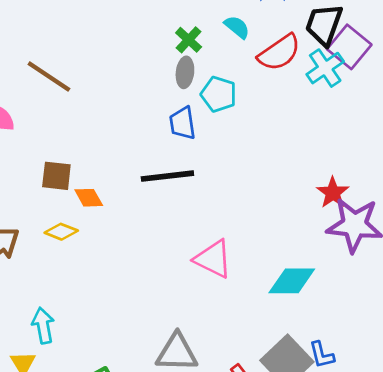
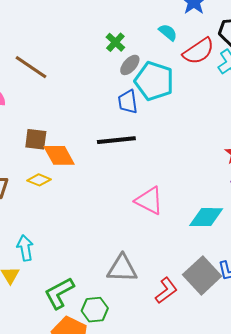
green cross: (189, 40) -> (115, 42), moved
gray ellipse: (185, 72) -> (130, 65), turned 35
cyan pentagon: (219, 94) -> (154, 81), size x1.5
orange diamond: (89, 198) -> (59, 155), size x1.5

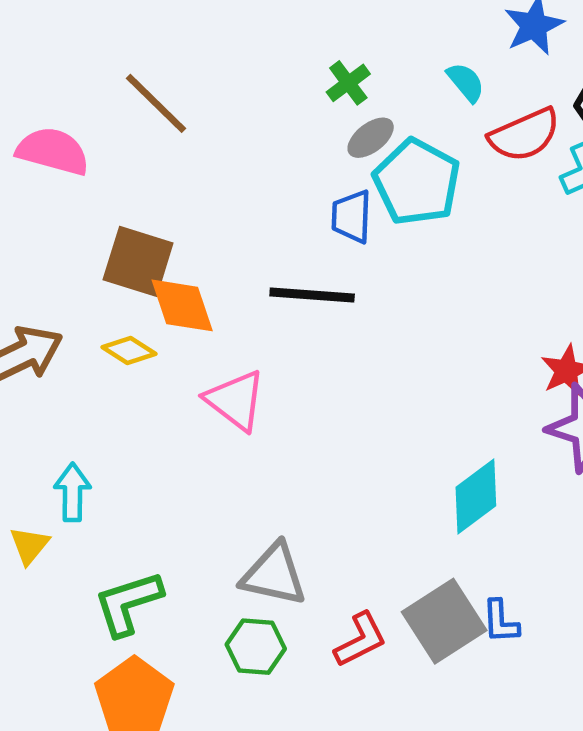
brown square: (36, 139) -> (138, 261), size x1.4
pink triangle: (149, 201) -> (235, 400), moved
cyan diamond: (206, 217) -> (476, 497), turned -48
green hexagon: (95, 310) -> (256, 647), moved

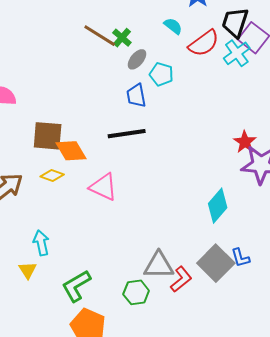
brown line: (156, 103) -> (100, 36), moved
cyan pentagon: (417, 182) -> (161, 74), size x0.6
gray triangle: (274, 575) -> (159, 265), moved

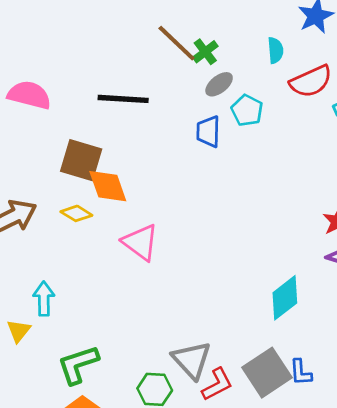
cyan semicircle: (173, 26) -> (275, 50), turned 36
black line: (127, 134) -> (123, 99), moved
gray triangle: (159, 265) -> (192, 360), turned 36

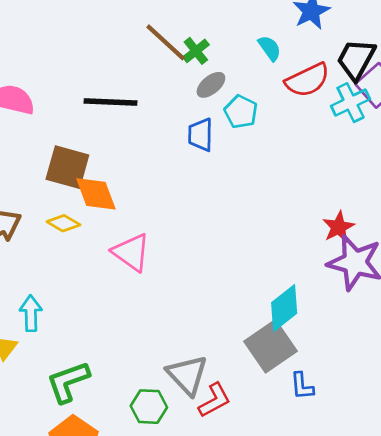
cyan semicircle: (275, 50) -> (270, 48), turned -30
gray square: (267, 373) -> (271, 346), moved

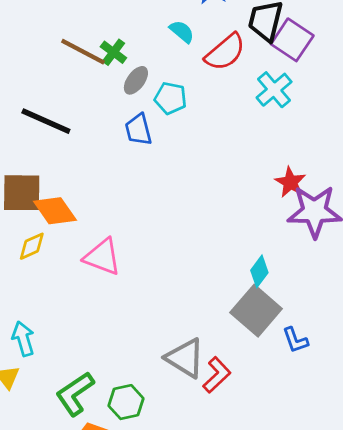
black line: (110, 102) -> (46, 121), turned 36
cyan cross: (351, 103) -> (274, 90), moved
yellow diamond: (63, 223) -> (32, 246), turned -40
cyan diamond: (284, 308) -> (259, 271), size x0.7
green hexagon: (149, 407) -> (126, 402), moved

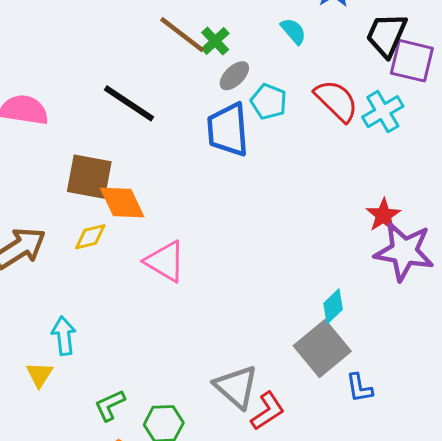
purple square: (292, 40) -> (412, 61), turned -30
red semicircle: (225, 52) -> (336, 101), moved, turned -105
blue trapezoid: (138, 130) -> (228, 130), size x1.5
green L-shape: (75, 394) -> (110, 405), size x0.7

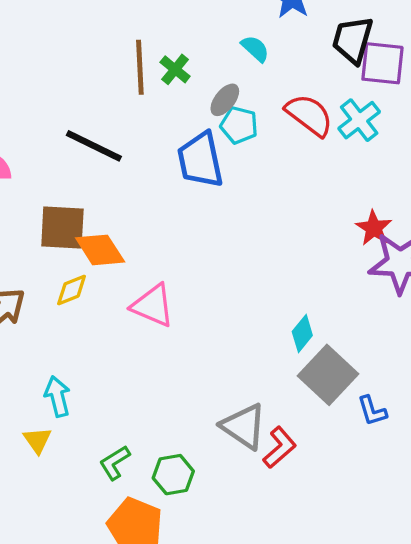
brown line: (182, 35) -> (140, 67), turned 57
gray ellipse: (234, 76) -> (225, 100), moved
cyan diamond: (333, 306) -> (302, 333), moved

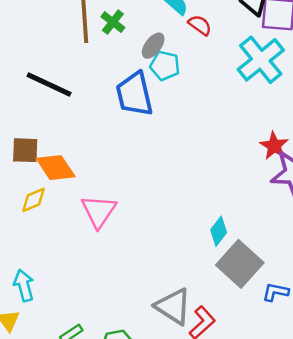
red semicircle: (309, 115) -> (200, 25), moved, size x0.6
cyan cross: (359, 120) -> (261, 60), size x1.4
brown square: (62, 228) -> (25, 150), size x0.7
pink triangle: (153, 306) -> (99, 211), turned 42
blue L-shape: (372, 411) -> (276, 292), turned 120

